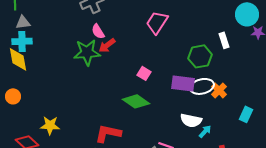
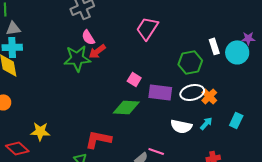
cyan circle: (247, 14) -> (237, 52), moved
purple rectangle: (183, 83) -> (160, 92), moved
green diamond: (136, 101) -> (126, 107), turned -32
cyan arrow: (205, 131) -> (206, 123), moved

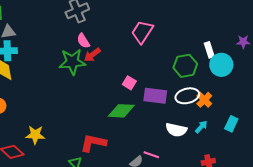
cyan circle: (237, 52) -> (221, 65), moved

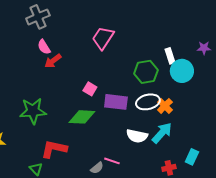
green star: (72, 62) -> (33, 111), moved
cyan rectangle: (231, 124) -> (192, 157), moved
cyan arrow: (201, 127) -> (162, 133), size x1.6

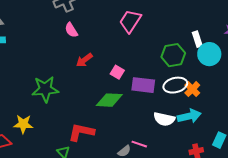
red arrow: (53, 61) -> (84, 60), moved
green star: (33, 111) -> (45, 89), moved
cyan arrow: (162, 133) -> (189, 116), turned 35

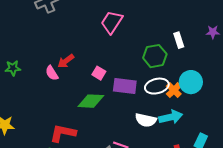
pink semicircle: (71, 30) -> (52, 73), moved
cyan circle: (209, 54) -> (191, 82), moved
green star: (45, 89) -> (13, 68), moved, size x0.6

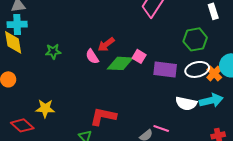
white rectangle: (179, 40) -> (213, 11), moved
green diamond: (91, 101) -> (120, 63), moved

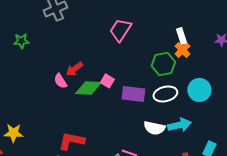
green star: (53, 51) -> (21, 41), moved
orange cross: (214, 73) -> (182, 50), moved

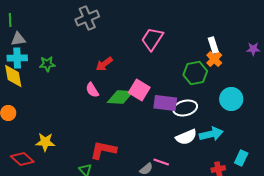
green star: (21, 41) -> (47, 64), moved
red arrow: (74, 69) -> (104, 64), moved
pink square: (107, 81) -> (139, 90), size x1.5
white ellipse: (165, 94) -> (185, 108), moved
white semicircle: (154, 128) -> (186, 137), turned -35

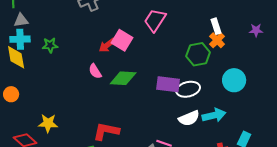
pink square: (139, 90) -> (122, 40), moved

